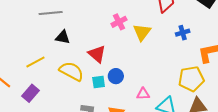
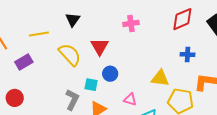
yellow triangle: (142, 32) -> (160, 78), moved, turned 42
black triangle: (63, 37) -> (73, 20), turned 35
cyan square: (99, 82) -> (91, 85), moved

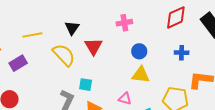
black triangle: (73, 20) -> (72, 28), moved
blue circle: (110, 74) -> (139, 51), moved
yellow triangle: (160, 78) -> (141, 75), moved

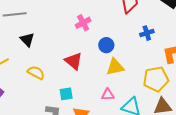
black triangle: (72, 28) -> (27, 40), moved
red triangle: (93, 46) -> (74, 61), moved
yellow semicircle: (64, 55) -> (36, 73), size x0.7

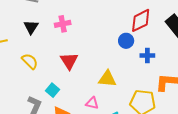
pink cross: (83, 23) -> (63, 24), moved
blue circle: (106, 45) -> (126, 41), moved
cyan square: (66, 94) -> (52, 90), turned 32

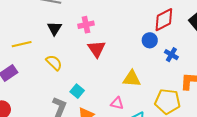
blue cross: (147, 55) -> (171, 55), turned 32
red triangle: (69, 61) -> (97, 49), moved

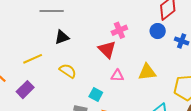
pink cross: (86, 25) -> (119, 30), moved
black triangle: (54, 28) -> (62, 37), turned 49
pink triangle: (117, 103) -> (117, 76), moved

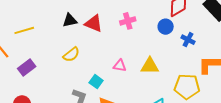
red triangle: (107, 49) -> (94, 23), moved, turned -30
yellow line: (33, 59) -> (24, 30), moved
yellow semicircle: (68, 71) -> (71, 54), turned 102

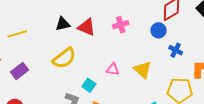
blue cross: (188, 40) -> (176, 50), moved
yellow semicircle: (71, 54) -> (64, 58), size x1.4
yellow triangle: (150, 66) -> (143, 70), turned 42

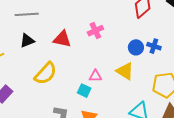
black triangle: (63, 24) -> (27, 41), moved
blue circle: (158, 30) -> (136, 47), moved
cyan square: (89, 85) -> (84, 91), moved

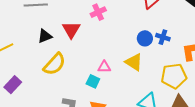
pink cross: (95, 31) -> (98, 12), moved
red triangle: (62, 39) -> (71, 30), turned 48
black triangle: (27, 41) -> (45, 36), moved

